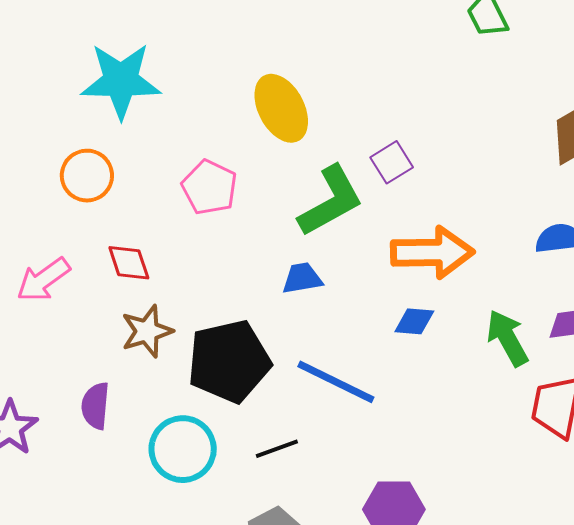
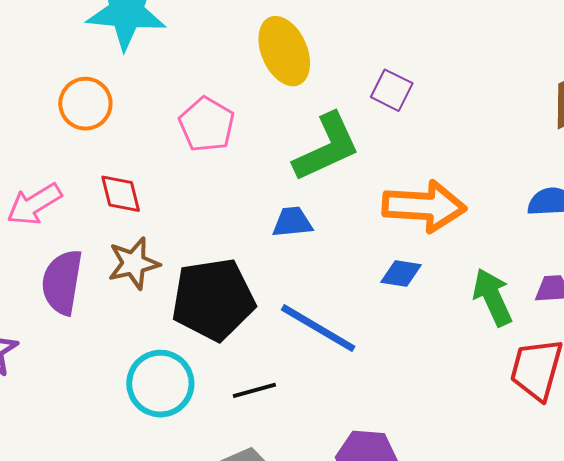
purple square: (392, 162) -> (392, 90), moved, turned -36
purple semicircle: (95, 406) -> (62, 282), moved, size x1.4

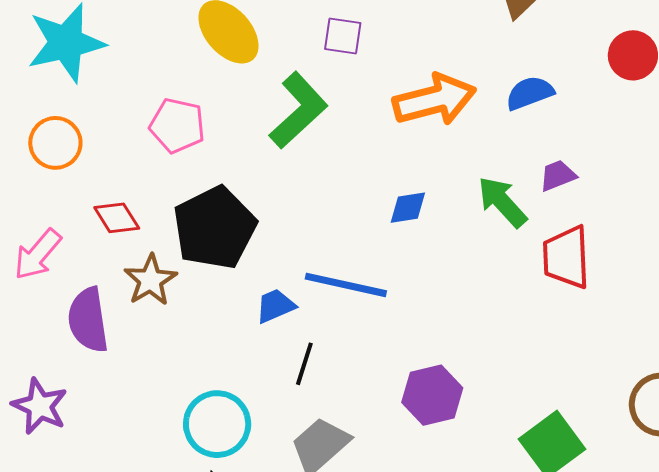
orange arrow: (424, 206) -> (435, 100), moved
blue trapezoid: (292, 222) -> (275, 306), moved
black pentagon: (213, 299) -> (215, 228), moved
cyan circle: (160, 384) -> (217, 424), moved
black line: (254, 390) -> (304, 364), turned -39

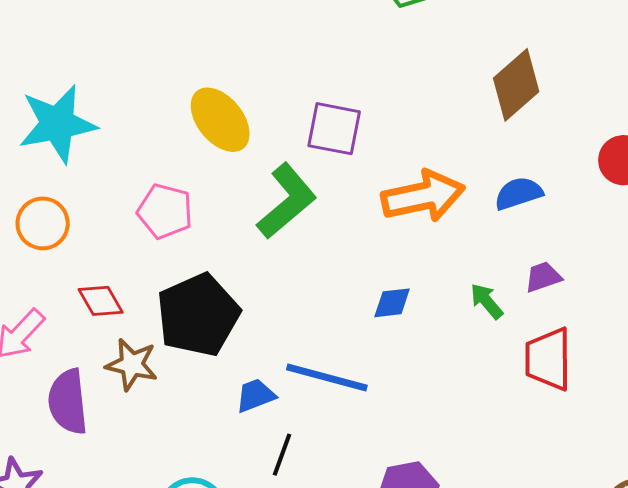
purple square: (343, 36) -> (334, 129), size x1.4
green arrow: (502, 202) -> (487, 301), size x0.7
brown star: (150, 280) -> (132, 365), turned -30

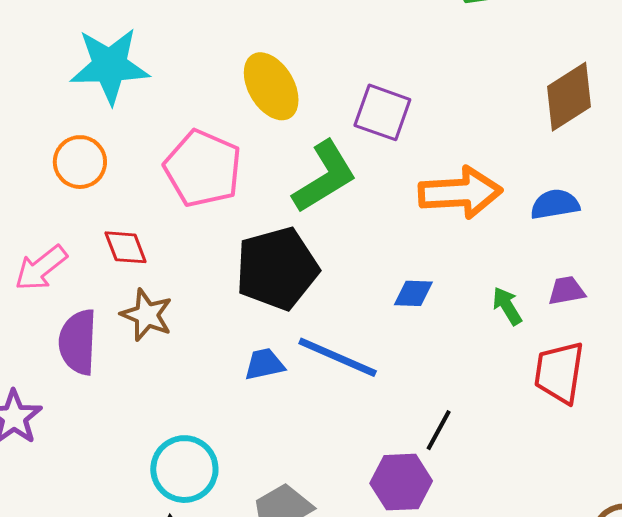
pink pentagon: (165, 211) -> (203, 168), size x1.4
black pentagon: (198, 315) -> (277, 269), moved
black line: (282, 455) -> (439, 430), moved

